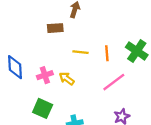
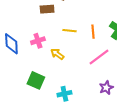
pink cross: (45, 75) -> (38, 41), moved

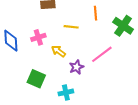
orange line: (93, 32) -> (96, 13), moved
purple star: (106, 88) -> (76, 67), moved

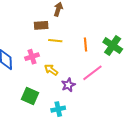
orange line: (96, 13) -> (85, 45), moved
yellow line: (71, 27) -> (55, 41), moved

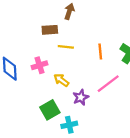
green square: (30, 96) -> (50, 110), moved, turned 36

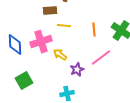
pink cross: (40, 65) -> (41, 42), size x1.5
green square: (50, 110) -> (24, 81), moved

